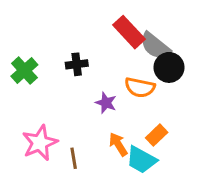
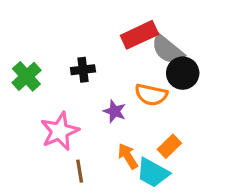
red rectangle: (129, 32) -> (139, 35), turned -72
pink star: (40, 143) -> (60, 131), moved

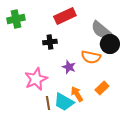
red rectangle: (139, 35) -> (65, 16), moved
green cross: (26, 76) -> (16, 19), moved, turned 30
cyan trapezoid: (153, 173) -> (64, 102), moved

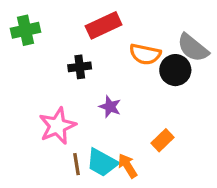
gray semicircle: (101, 30) -> (193, 48), moved
orange semicircle: (91, 57) -> (145, 54), moved
orange arrow: (77, 94) -> (128, 166), moved

